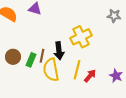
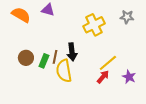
yellow cross: (81, 37) -> (94, 25), moved
yellow line: (77, 70) -> (108, 63), moved, turned 36

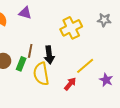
brown line: (55, 57) -> (30, 51), moved
red arrow: (103, 77) -> (70, 84), moved

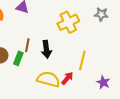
yellow line: (85, 66) -> (82, 60), turned -36
yellow semicircle: (41, 74) -> (48, 79), moved, turned 115
purple star: (106, 80) -> (103, 82), moved

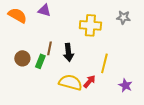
yellow cross: (68, 22) -> (90, 25), turned 30

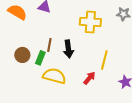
yellow semicircle: (70, 82) -> (54, 76), moved

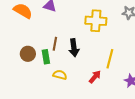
green rectangle: (40, 58) -> (46, 57), turned -32
yellow semicircle: (54, 76) -> (60, 75), size x0.6

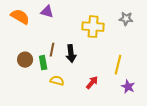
yellow line: (110, 59) -> (118, 65), moved

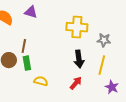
gray star: (126, 19) -> (104, 40), moved
brown line: (52, 50) -> (24, 46), moved
black arrow: (71, 54) -> (79, 59), moved

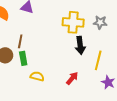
gray star: (104, 40) -> (100, 22), moved
black arrow: (79, 59) -> (80, 45), moved

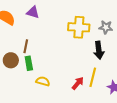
black arrow: (80, 45) -> (99, 50), moved
yellow line: (98, 60) -> (93, 77), moved

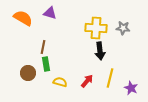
black arrow: (99, 50) -> (100, 51), moved
brown circle: (11, 60) -> (28, 73), moved
red arrow: (78, 83) -> (87, 81), moved

